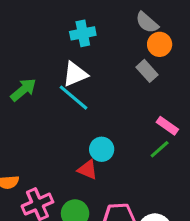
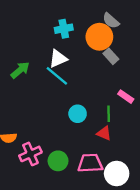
orange circle: (160, 44) -> (99, 37), moved, size x1.5
green line: (160, 149) -> (109, 114), moved, turned -49
red triangle: (88, 170) -> (104, 133), moved

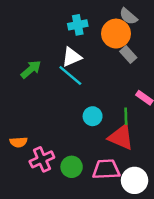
red triangle: (104, 133) -> (121, 137), size x1.6

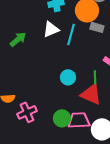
gray rectangle: (128, 55) -> (97, 27), turned -32
cyan line: (70, 75) -> (71, 34), moved, turned 65
green circle: (72, 167) -> (62, 118), moved

